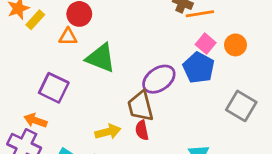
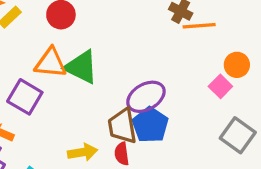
orange triangle: (68, 37) -> (51, 63), moved, size x1.5
pink square: (206, 44) -> (220, 86), moved
blue pentagon: (199, 68) -> (150, 125), moved

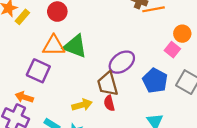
blue pentagon: (150, 125) -> (155, 81), moved

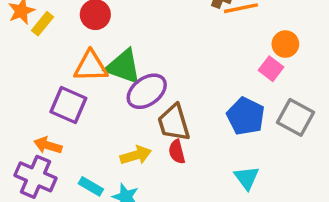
purple ellipse: (122, 62) -> (147, 91), moved

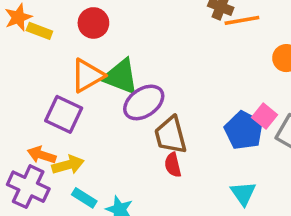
yellow rectangle: (43, 24) -> (39, 31), turned 70
orange triangle: (91, 66) -> (87, 76), turned -30
pink square: (271, 69) -> (265, 116), moved
yellow arrow: (136, 155) -> (68, 165), moved

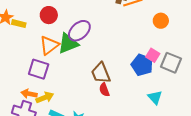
green triangle: (121, 77) -> (68, 44), turned -35
purple ellipse: (144, 102) -> (79, 31), moved
cyan triangle: (243, 193) -> (155, 97), moved

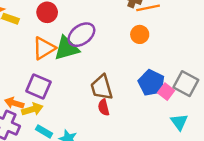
orange circle: (161, 21) -> (140, 34), moved
pink square: (153, 55) -> (166, 92), moved
purple square: (39, 69) -> (38, 86), moved
cyan triangle: (155, 97) -> (179, 122), moved

